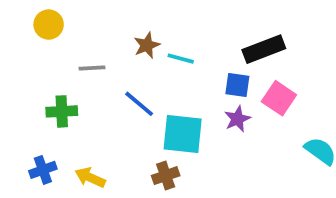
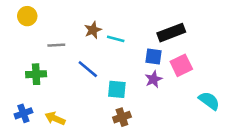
pink square: (279, 98) -> (181, 65), turned 30
cyan square: (183, 134) -> (117, 89), size x0.7
brown cross: (166, 176) -> (122, 117), moved

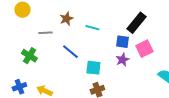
brown star: (93, 30) -> (66, 19), moved
black rectangle: (171, 33) -> (136, 23), turned -30
green cross: (36, 74) -> (29, 56), turned 35

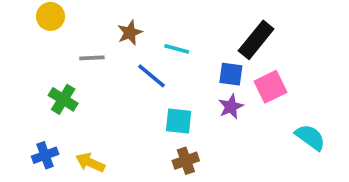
blue line: (70, 52) -> (152, 76), moved

